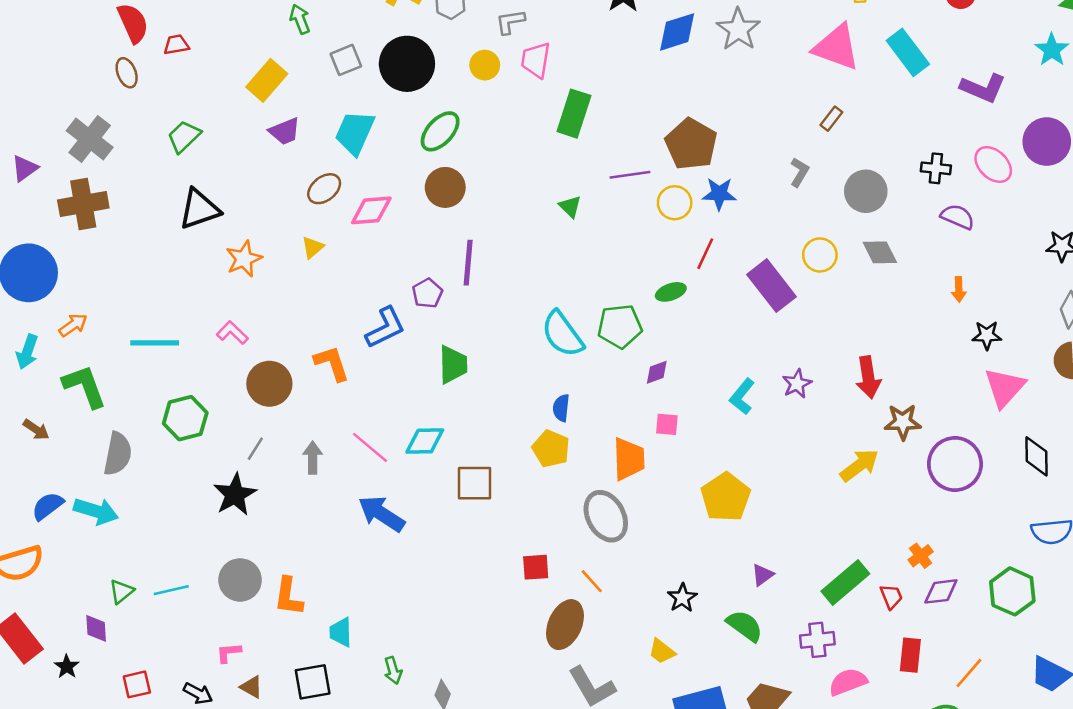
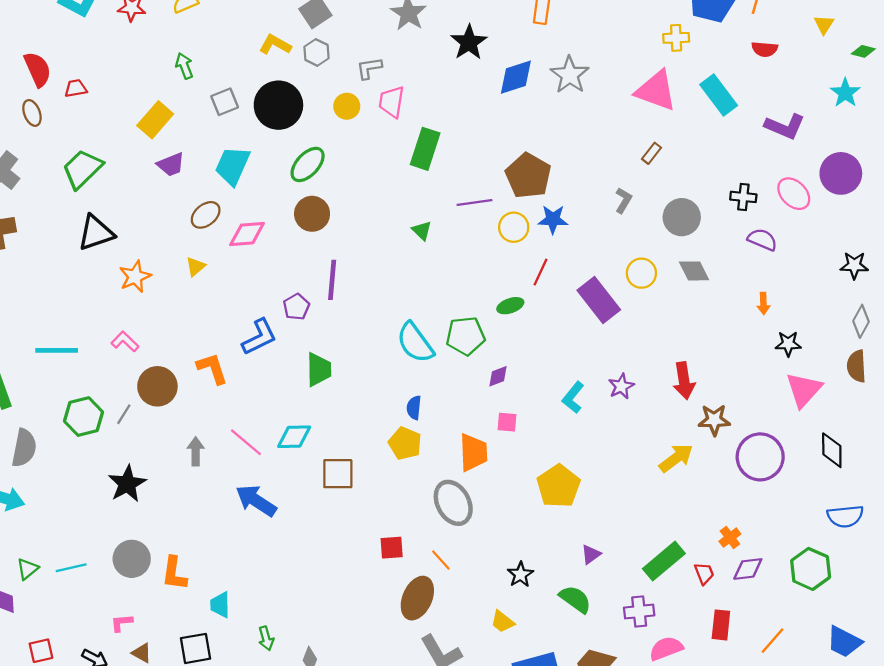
green trapezoid: (184, 136) -> (82, 169), size x1.4
gray line: (255, 449) -> (124, 414), moved

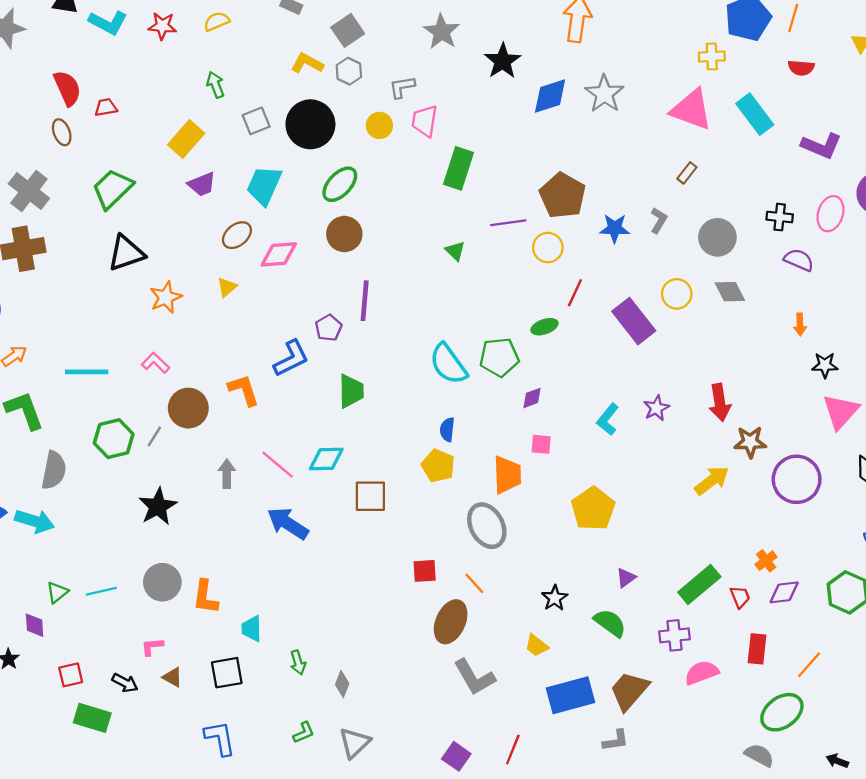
pink ellipse: (794, 194) -> (830, 214), turned 64
blue star: (553, 219) -> (615, 228), moved

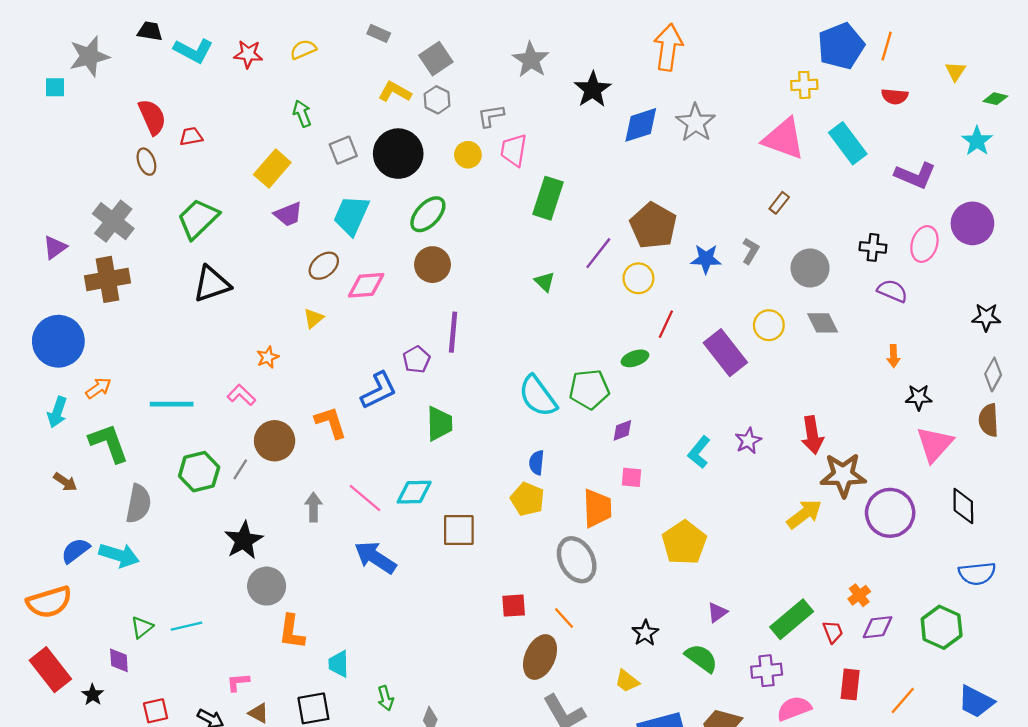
purple line: (508, 223) -> (598, 253), turned -44
orange star: (166, 297) -> (268, 357), moved, size x0.7
brown star: (750, 442) -> (843, 475), size x1.4
gray circle: (162, 582) -> (267, 586), moved

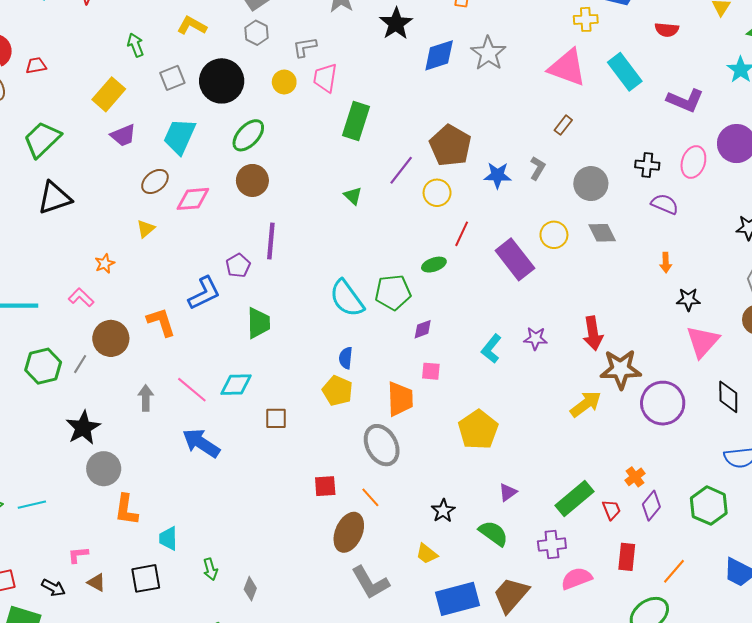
yellow L-shape: (395, 92) -> (192, 26), moved
purple star: (748, 441) -> (535, 338), turned 30
brown square: (459, 530) -> (276, 418), size x0.7
purple diamond: (878, 627) -> (651, 506), turned -44

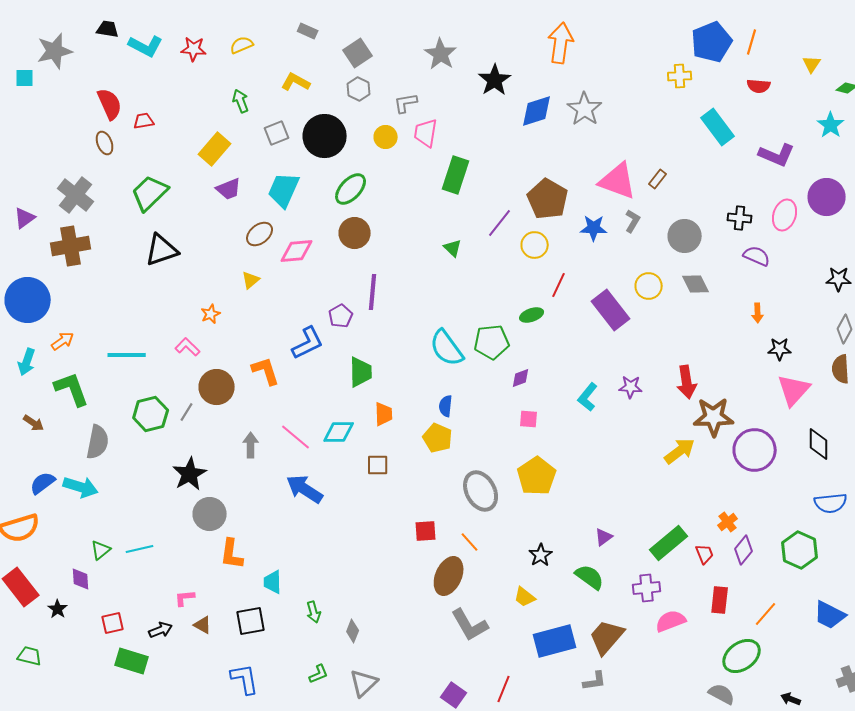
pink triangle: (567, 68) -> (618, 181), moved
orange trapezoid: (400, 399) -> (384, 414), moved, size x0.7
yellow pentagon: (478, 430) -> (537, 476), moved
black arrow: (53, 588) -> (161, 630), turned -50

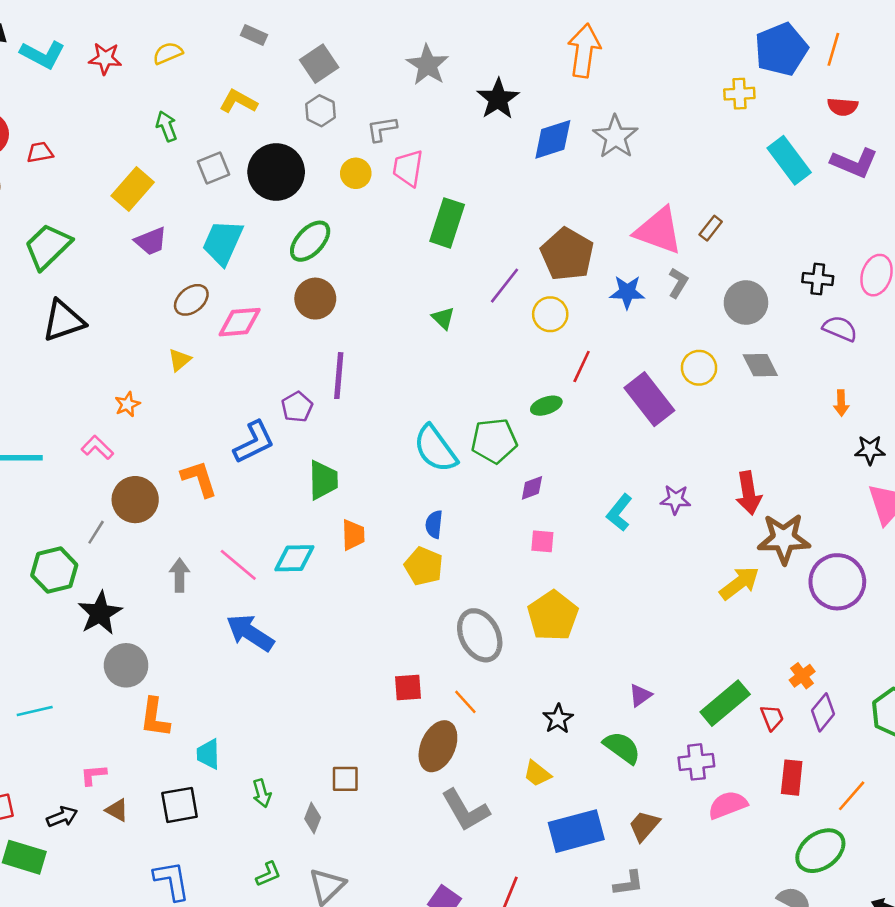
purple L-shape: (777, 155) -> (854, 163), moved
green hexagon: (151, 414) -> (54, 570), moved
brown square: (378, 465) -> (345, 779), moved
brown trapezoid: (607, 637) -> (644, 826), size x0.7

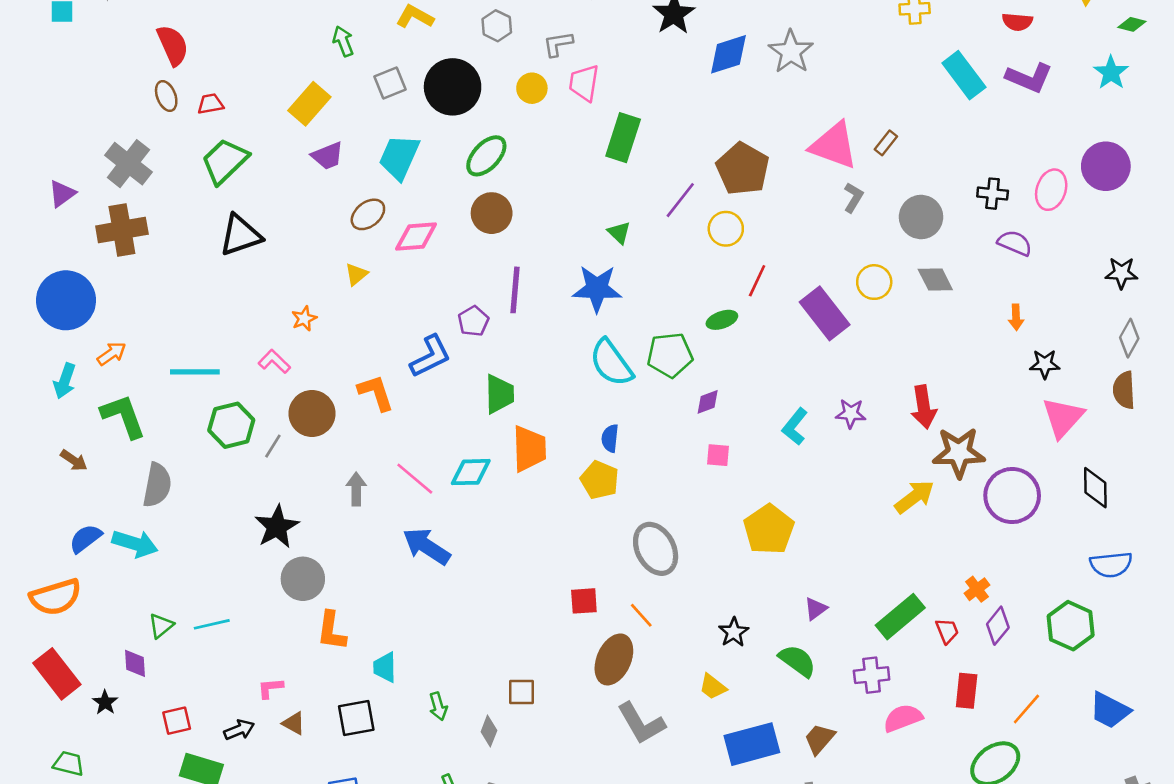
red trapezoid: (40, 152) -> (210, 104), moved
blue star: (627, 292) -> (597, 289), moved, size x1.4
orange trapezoid: (353, 535) -> (529, 449), size x1.5
green hexagon: (54, 570) -> (231, 425), moved
yellow pentagon: (553, 616) -> (769, 529), moved

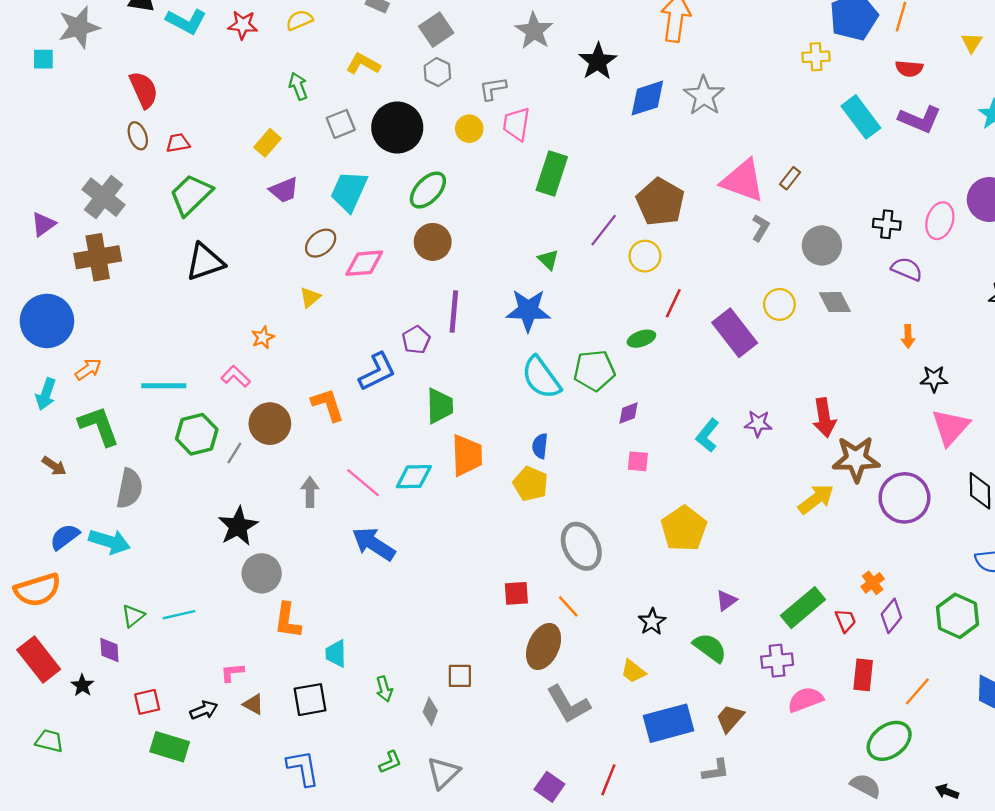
yellow rectangle: (309, 104) -> (268, 143), size x0.7

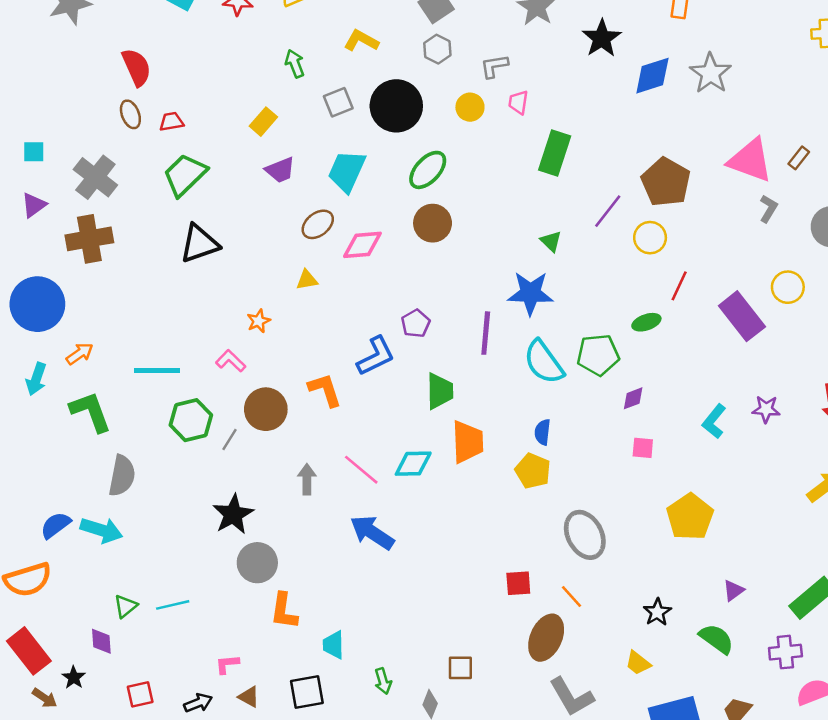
cyan square: (43, 59) -> (34, 152), moved
pink trapezoid: (516, 124) -> (518, 102), size x0.7
yellow triangle: (310, 297) -> (307, 280), turned 30
purple line: (454, 312) -> (486, 333), moved
brown arrow: (54, 466) -> (45, 698), moved

